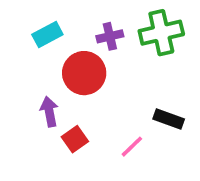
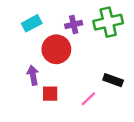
red square: (75, 139) -> (50, 94), turned 35

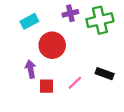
purple cross: (74, 25) -> (70, 13), moved
pink line: (88, 99) -> (75, 83), moved

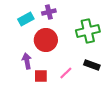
purple cross: (70, 13) -> (49, 12), moved
green cross: (100, 20) -> (88, 31), moved

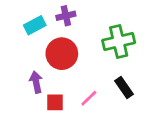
black rectangle: (92, 65) -> (124, 87), turned 35

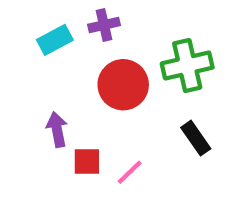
red circle: (62, 54) -> (123, 85), moved
pink line: (89, 98) -> (130, 172), moved

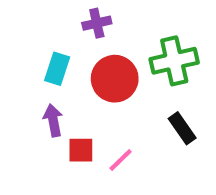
cyan rectangle: (55, 40) -> (57, 69), moved, turned -44

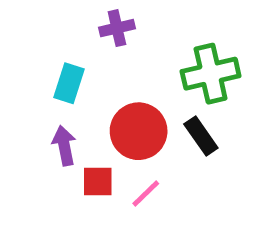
red circle: (115, 79) -> (139, 131), moved
black rectangle: (182, 128) -> (201, 136), moved

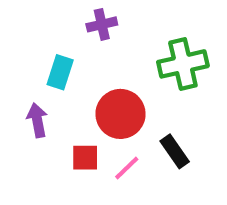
black rectangle: (201, 136) -> (175, 151), moved
purple arrow: (64, 146) -> (37, 120), moved

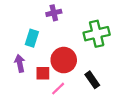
red square: (85, 158) -> (43, 73), moved
pink line: (127, 168) -> (58, 89), moved

